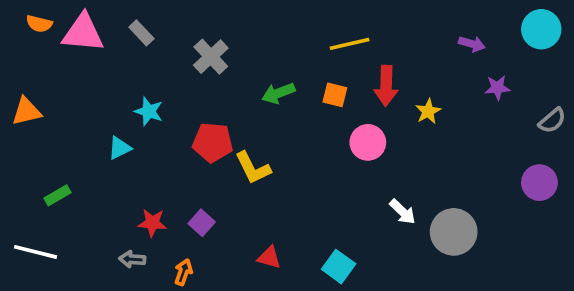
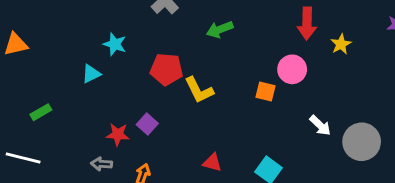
orange square: (335, 95) -> (266, 92), moved
purple square: (202, 223) -> (147, 124), moved

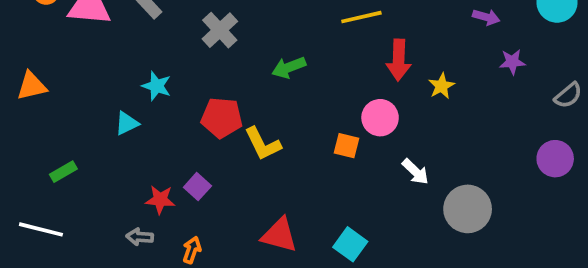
white arrow: (320, 125) -> (415, 172), moved
red triangle: (212, 162) -> (279, 235), size x1.5

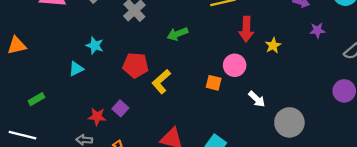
yellow L-shape: (263, 144) -> (161, 82), turned 75

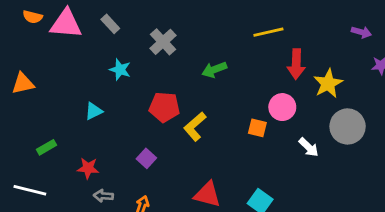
cyan star: (95, 45) -> (120, 70), moved
yellow star: (273, 45) -> (328, 83), size x1.5
red star: (97, 117) -> (88, 168), moved
gray circle: (289, 122) -> (348, 126), moved

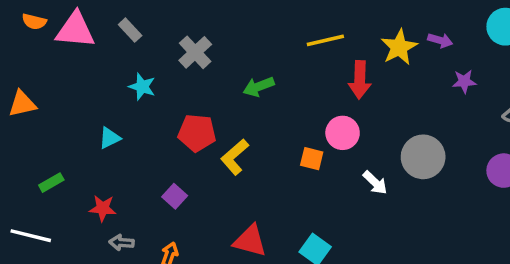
yellow star: (328, 83) -> (399, 47), moved

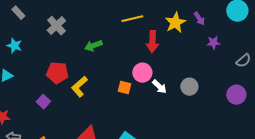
purple arrow: (440, 40) -> (199, 19), turned 40
cyan star: (142, 87) -> (14, 46), moved
gray circle: (423, 157) -> (189, 87), size x0.7
white arrow: (375, 183) -> (159, 87), moved
purple square: (175, 196) -> (43, 102), moved

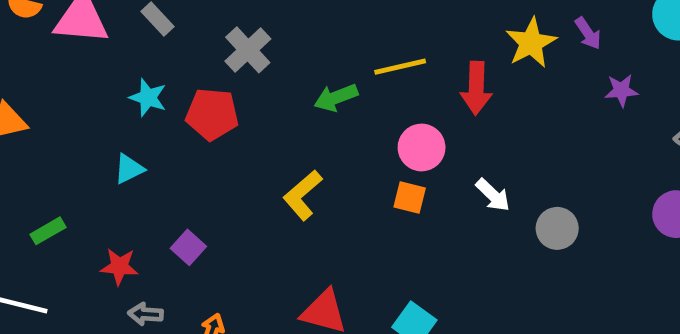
yellow line: (132, 19) -> (400, 67), moved
red pentagon: (57, 73) -> (212, 114), moved
pink circle: (142, 73) -> (422, 147), moved
gray circle: (189, 87) -> (557, 228), moved
purple square: (43, 102) -> (188, 247), moved

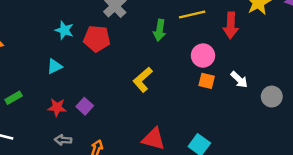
green arrow: (336, 98) -> (160, 30), turned -60
orange square: (410, 197) -> (207, 81), moved
red star: (119, 266) -> (57, 107), moved

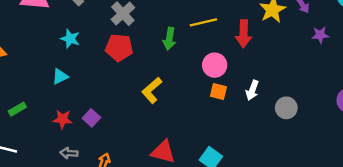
red pentagon: (97, 39) -> (119, 48), moved
white arrow: (239, 80) -> (252, 90), turned 66

